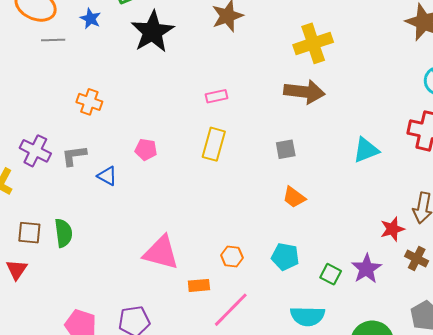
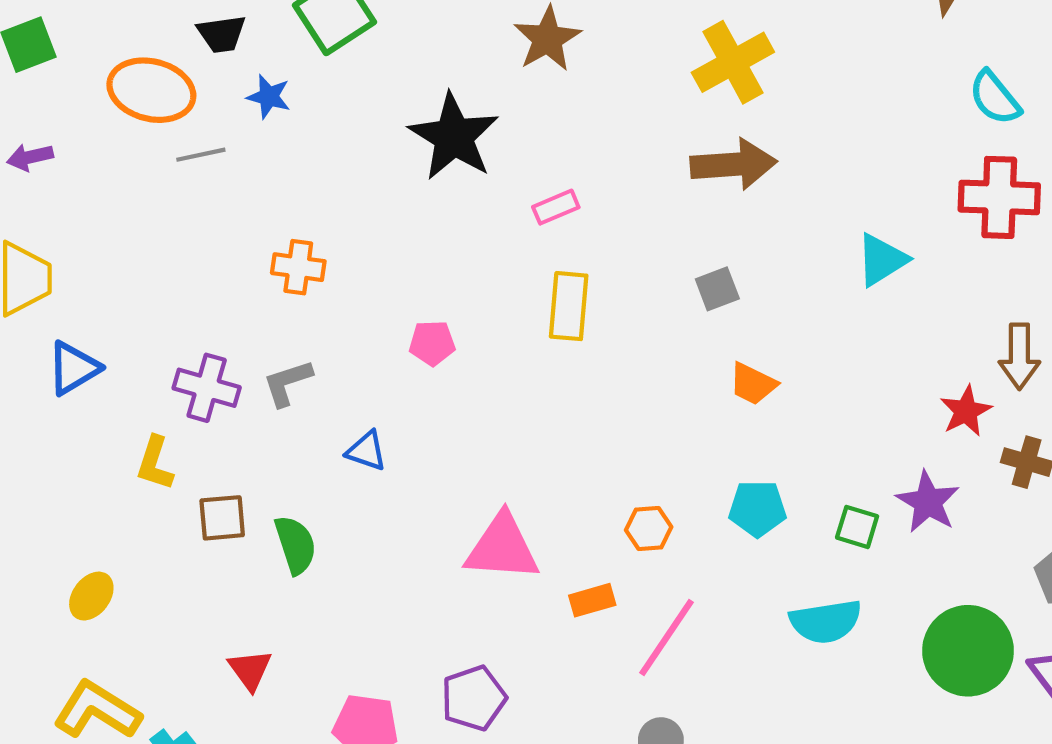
black star: (152, 32) -> (454, 137), moved
blue triangle: (107, 176) -> (367, 451), moved
brown square: (29, 233) -> (222, 518), moved
red triangle: (17, 270) -> (250, 670), moved

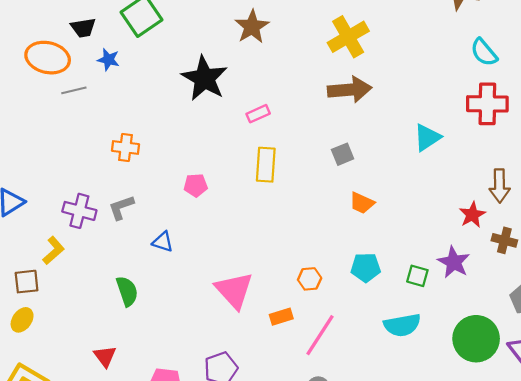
yellow L-shape: (155, 463) -> (53, 250), turned -148
brown square: (222, 518) -> (27, 282), moved
pink triangle: (502, 548) -> (234, 290), turned 45

